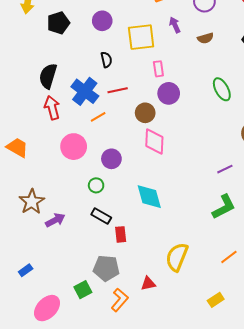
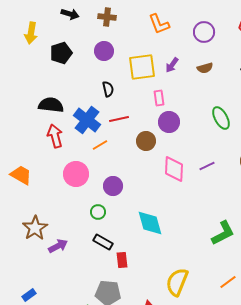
purple arrow: (175, 25) -> (172, 65), moved, turned -119
black semicircle: (48, 76) -> (51, 105), turned 80
pink diamond: (154, 141) -> (174, 169), moved
purple line: (225, 169) -> (207, 166), moved

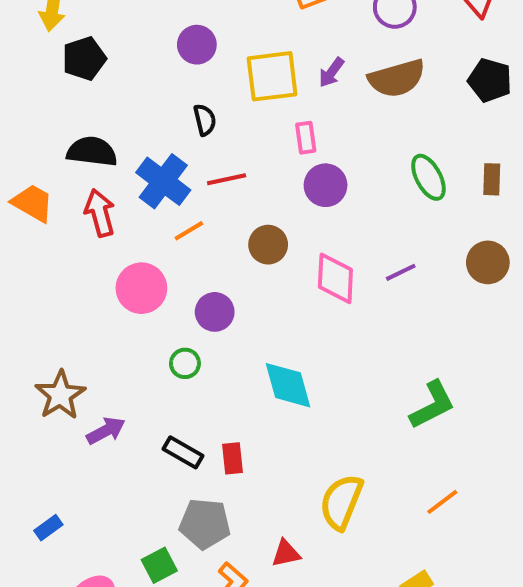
black pentagon: (61, 53) -> (84, 59), moved
brown semicircle: (205, 68) -> (397, 78), size x1.8
brown circle: (146, 141) -> (268, 245), moved
orange trapezoid: (21, 175) -> (33, 203), moved
black rectangle: (103, 242) -> (183, 452), moved

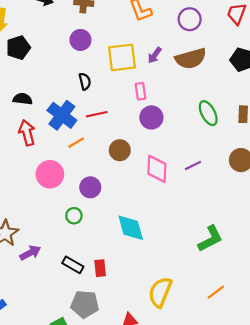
black semicircle: (92, 152) -> (23, 99), size x0.7

